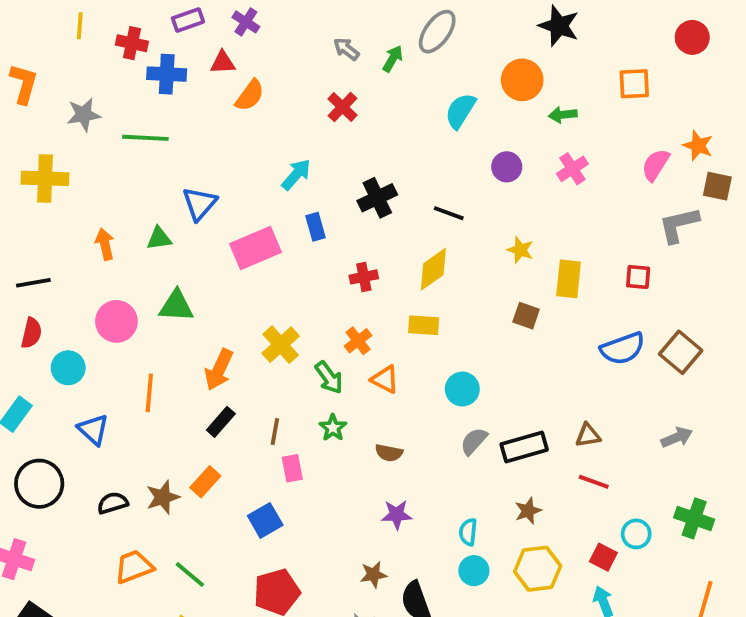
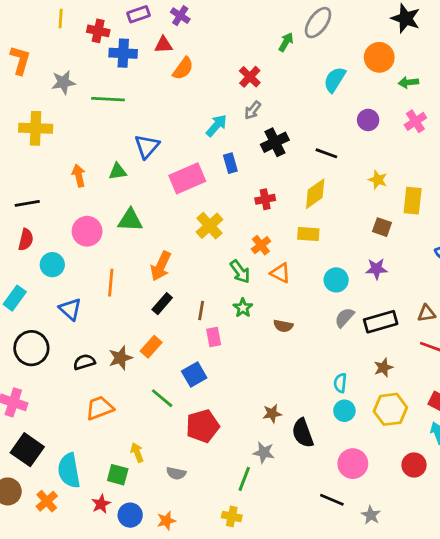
gray arrow: (346, 49) -> (253, 110), moved, turned -90
yellow cross: (281, 345) -> (209, 226), moved
purple star: (397, 515) -> (376, 269), moved
green line: (190, 575) -> (162, 398), moved

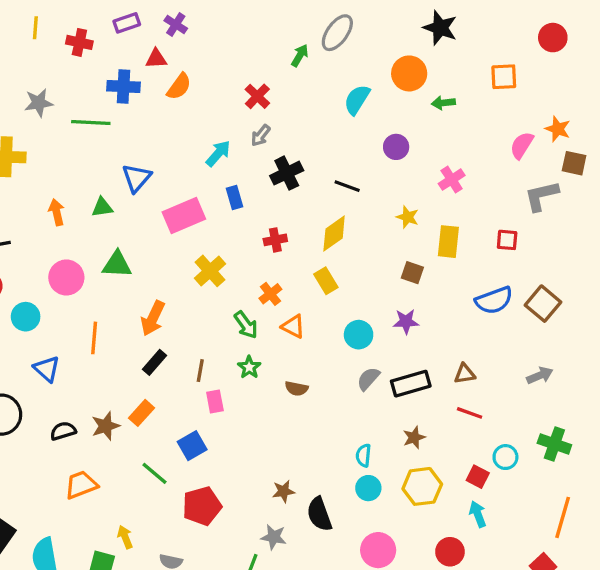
blue cross: (123, 53) -> (123, 87), moved
pink cross: (415, 121) -> (452, 180), moved
yellow rectangle: (308, 234) -> (326, 281), turned 55

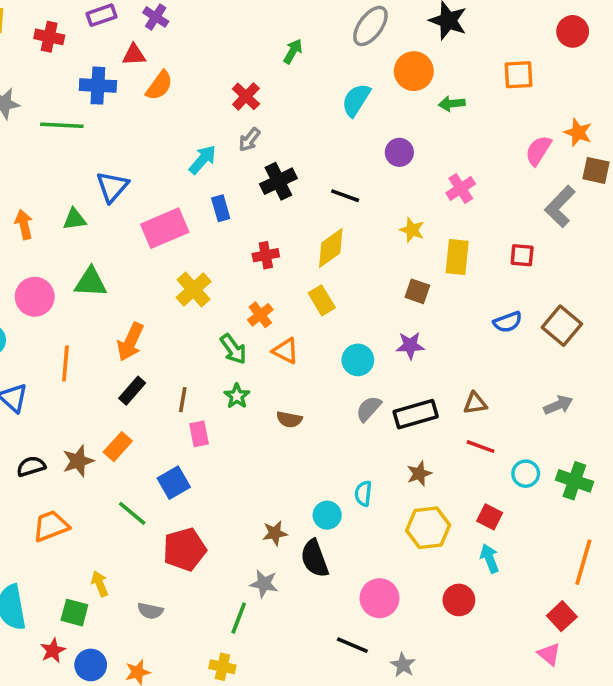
gray ellipse: (337, 33) -> (370, 26), moved
gray L-shape: (541, 196) -> (560, 206), turned -33
blue semicircle: (494, 300) -> (508, 322), size x0.7
cyan circle: (505, 457) -> (526, 474), moved
cyan circle: (368, 488) -> (327, 515), moved

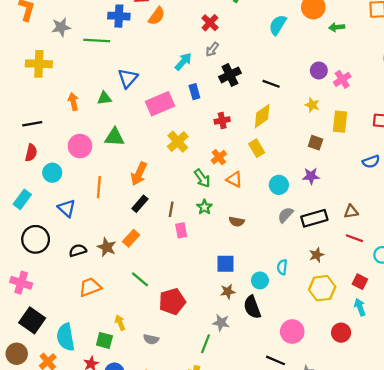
purple circle: (399, 152) -> (319, 70), moved
brown star: (78, 461) -> (107, 247), turned -30
blue square: (174, 483) -> (226, 264), moved, turned 30

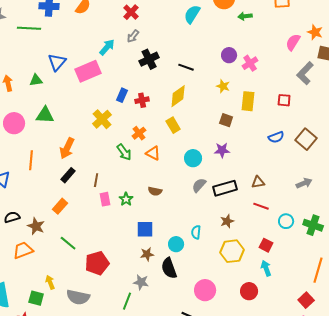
blue rectangle: (194, 92) -> (122, 95), moved, turned 40
pink rectangle: (160, 104) -> (88, 71), moved
green star: (204, 207) -> (126, 199), moved
brown star: (107, 247) -> (36, 226), moved
gray semicircle: (151, 339) -> (78, 297), size x1.6

